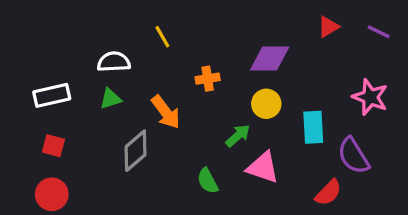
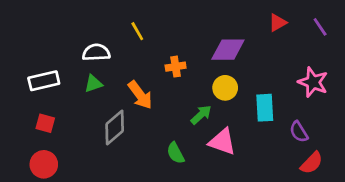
purple line: (379, 32) -> (320, 27), turned 30
purple semicircle: (353, 156) -> (299, 132), size x0.7
red semicircle: (328, 193) -> (312, 163), moved

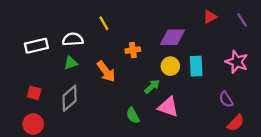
white rectangle: (44, 81) -> (36, 46), moved
cyan rectangle: (265, 108) -> (196, 66), moved
gray diamond: (115, 128) -> (70, 98), moved

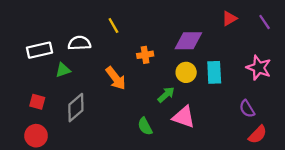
green triangle: (71, 63) -> (63, 70), moved

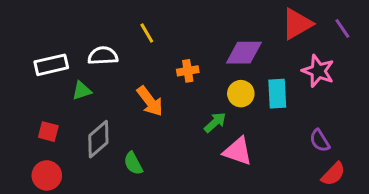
red triangle: (229, 18) -> (297, 24), size x1.6
pink star: (259, 68) -> (318, 71), moved
green semicircle: (145, 126) -> (133, 163), moved

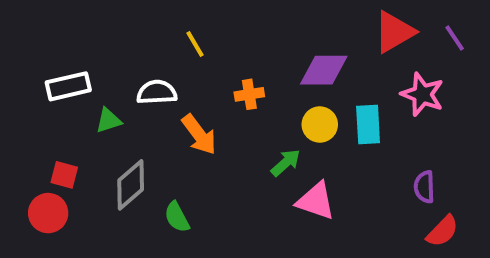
white semicircle: (103, 56) -> (157, 92), moved
purple semicircle: (320, 141) -> (424, 187), turned 30
red circle: (47, 175) -> (48, 213), moved

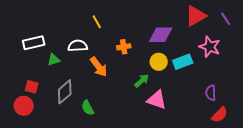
cyan rectangle: (368, 125) -> (183, 62), turned 72

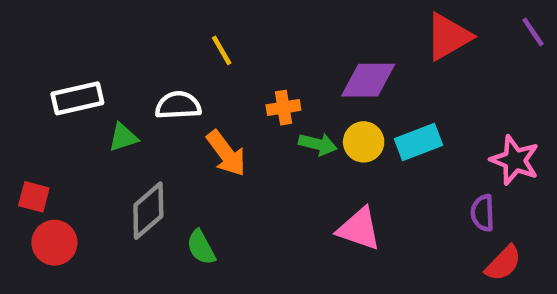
purple line: (226, 19) -> (533, 32), moved
pink star: (210, 47) -> (515, 160), moved
green arrow: (142, 81) -> (318, 144), moved, turned 56
red square: (32, 87) -> (34, 197), moved

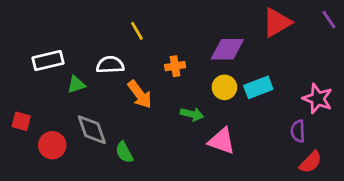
green arrow: (318, 144) -> (192, 114), moved
gray diamond: (148, 211) -> (92, 130), turned -68
red circle: (54, 243) -> (52, 145), moved

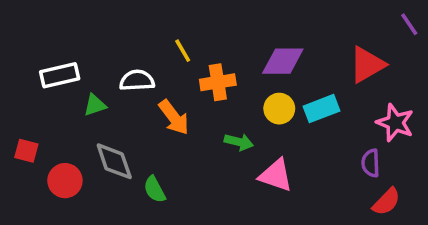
red triangle: (277, 22) -> (367, 65), moved
yellow line: (137, 31) -> (183, 51), moved
orange cross: (175, 66) -> (218, 82), size x1.4

